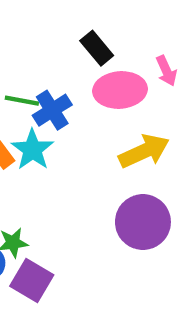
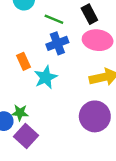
green line: (22, 101) -> (54, 19), moved
cyan star: (33, 150) -> (46, 77), moved

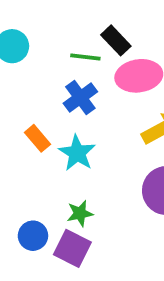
green line: (54, 19) -> (85, 57), moved
green star: (20, 113) -> (80, 213), moved

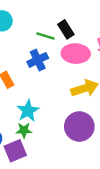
cyan star: (77, 153) -> (28, 111), moved
purple square: (72, 248) -> (15, 151), turned 30

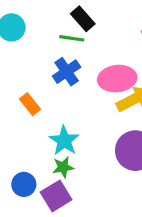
black rectangle: (66, 29) -> (83, 19), moved
pink ellipse: (76, 54) -> (117, 79), moved

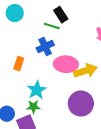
pink ellipse: (117, 79) -> (66, 64), moved
orange rectangle: (30, 104) -> (19, 63), turned 48

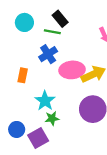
cyan circle: (15, 13) -> (24, 22), moved
green star: (33, 107) -> (52, 118), moved

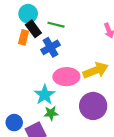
black rectangle: (60, 19) -> (33, 29), moved
pink ellipse: (72, 70) -> (66, 77), moved
orange rectangle: (23, 75) -> (24, 37), moved

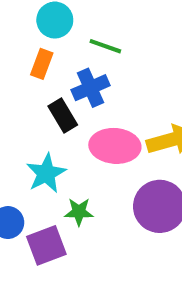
black rectangle: (33, 29) -> (63, 115), moved
cyan star: (45, 95) -> (46, 173), moved

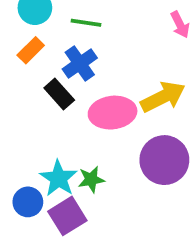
orange rectangle: (42, 64) -> (31, 50), turned 36
cyan star: (46, 173) -> (59, 178), moved

